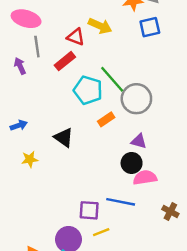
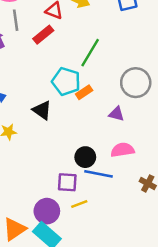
green line: (112, 79) -> (90, 53), turned 72
cyan pentagon: (88, 90) -> (66, 81), moved
gray circle: (136, 99) -> (136, 83), moved
black circle: (132, 163) -> (85, 157), moved

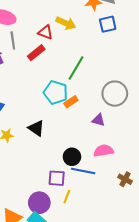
black triangle: (42, 110) -> (36, 128), moved
yellow line: (79, 204) -> (67, 197), turned -48

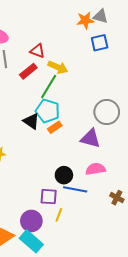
yellow arrow: (66, 23) -> (58, 67), moved
green line: (76, 68) -> (49, 87), moved
orange rectangle: (71, 102) -> (55, 127), moved
purple triangle: (98, 120) -> (90, 138), size x1.5
black triangle: (36, 128) -> (31, 121), moved

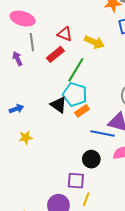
yellow arrow: (58, 67) -> (94, 42), moved
blue line: (75, 189) -> (103, 133), moved

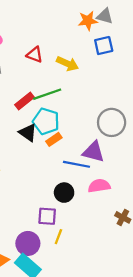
red rectangle: (55, 54) -> (24, 101), moved
green line: (76, 70) -> (47, 94), turned 40

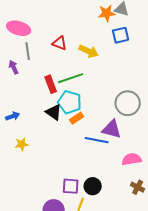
red rectangle: (24, 101) -> (51, 84), turned -72
pink semicircle: (99, 186) -> (132, 159), moved
black circle: (64, 193) -> (93, 186), moved

